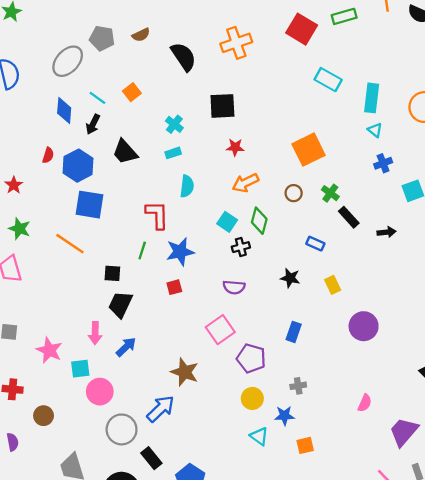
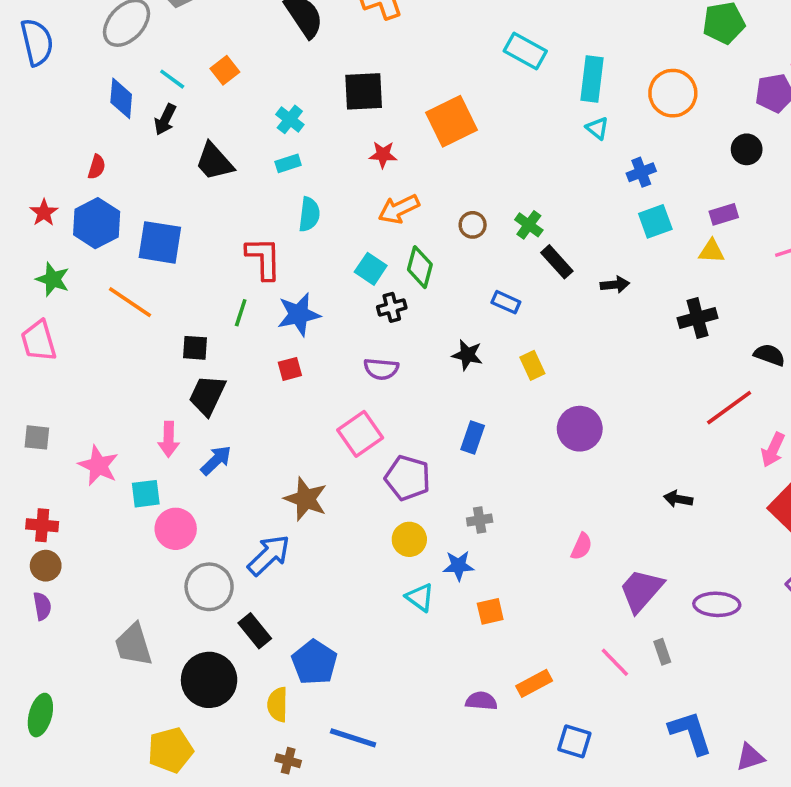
orange square: (309, 150) -> (451, 121), moved
blue cross: (383, 163) -> (641, 172), moved
blue hexagon: (78, 166) -> (97, 223), moved
brown circle: (44, 416) -> (46, 566), moved

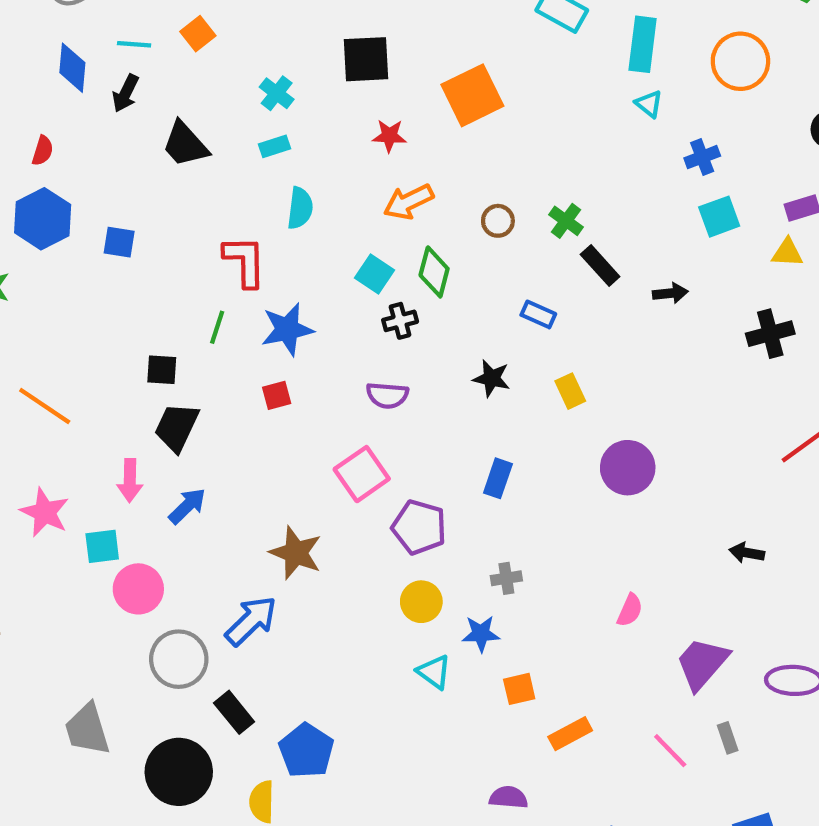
cyan line: (172, 79) -> (134, 44), turned -32
blue square: (160, 242) -> (119, 242), size x0.6
orange line: (130, 302) -> (45, 406), moved
orange rectangle: (534, 683) -> (570, 734), moved

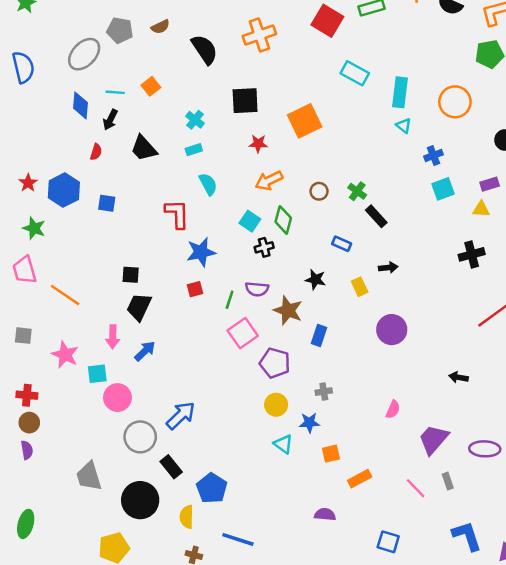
red semicircle: (43, 151) -> (96, 152), moved
cyan semicircle: (300, 208) -> (208, 184), turned -35
black arrow: (670, 293) -> (388, 268), moved
green line: (217, 327) -> (230, 300), moved
brown star: (296, 553) -> (288, 311), moved

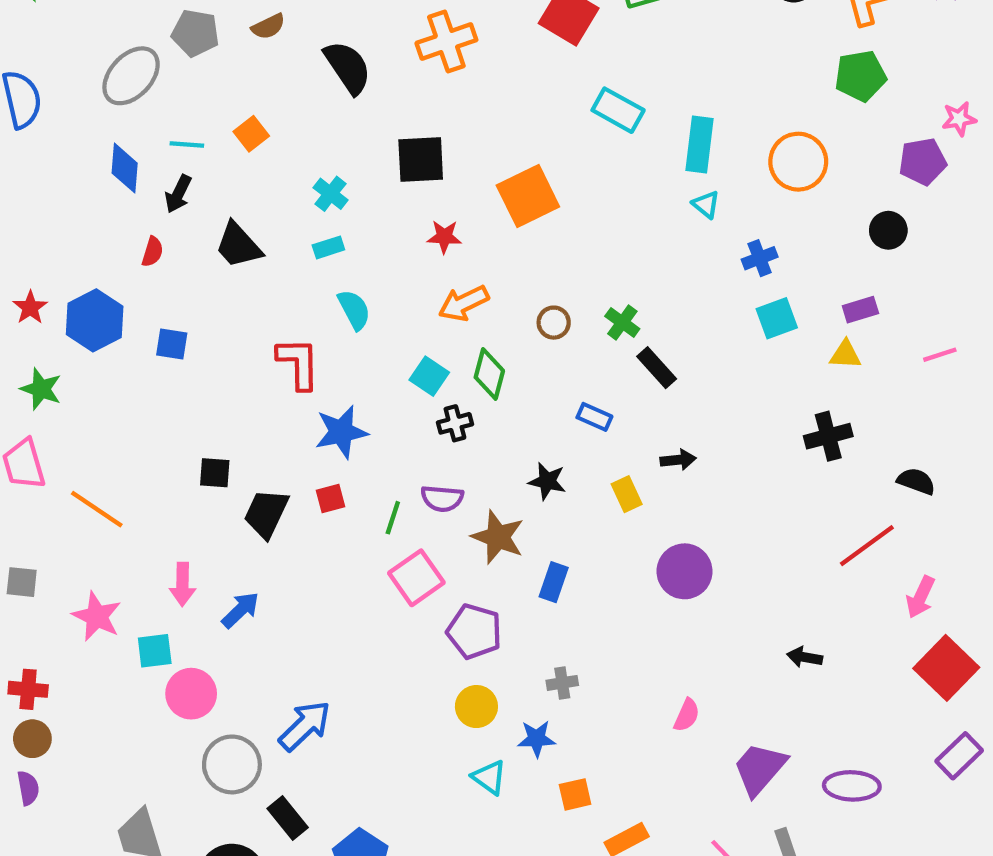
black trapezoid: (139, 307) -> (266, 513), moved

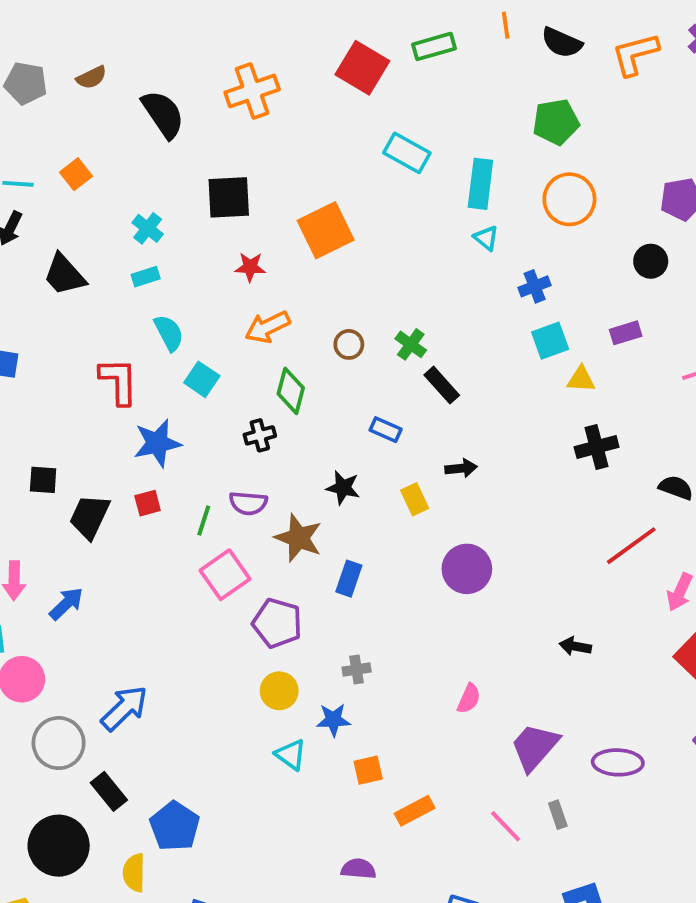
green pentagon: (860, 76) -> (556, 122), moved
yellow triangle: (845, 355) -> (581, 379), moved
cyan square: (429, 376) -> (202, 379), moved

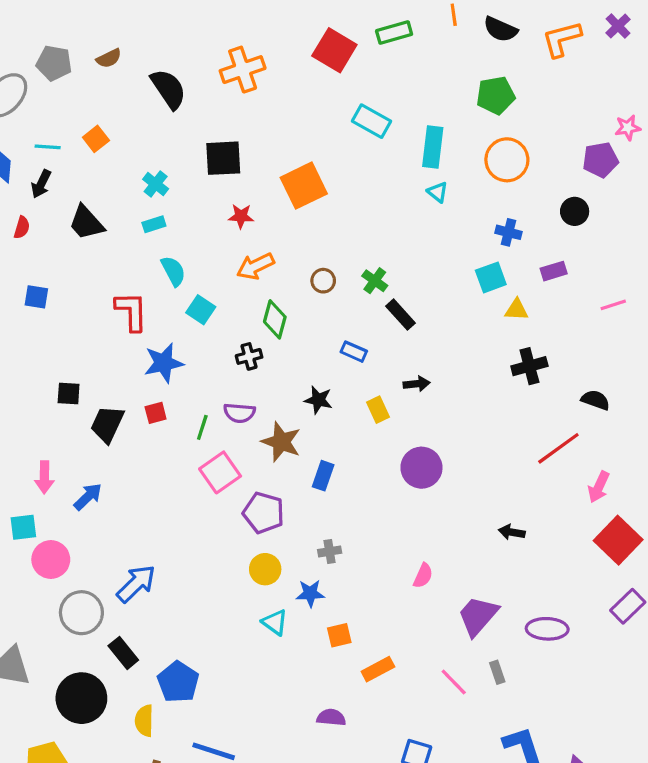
blue cross: (535, 286) -> (508, 232), moved, turned 35

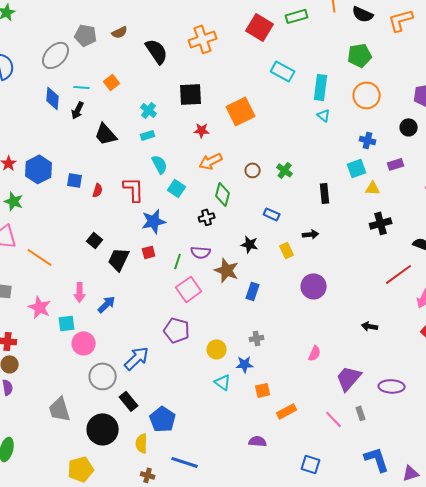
red semicircle: (22, 228) -> (98, 190), moved
black rectangle: (401, 315) -> (325, 193), moved, turned 36
black square: (69, 394) -> (95, 240), turned 35
purple pentagon: (264, 513) -> (177, 330), moved

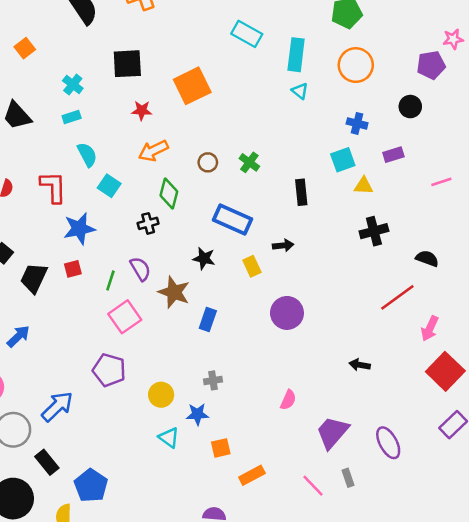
blue rectangle: (272, 214) -> (232, 219), size x1.8
purple semicircle: (201, 252) -> (140, 269), turned -126
purple ellipse: (392, 386) -> (388, 443), turned 60

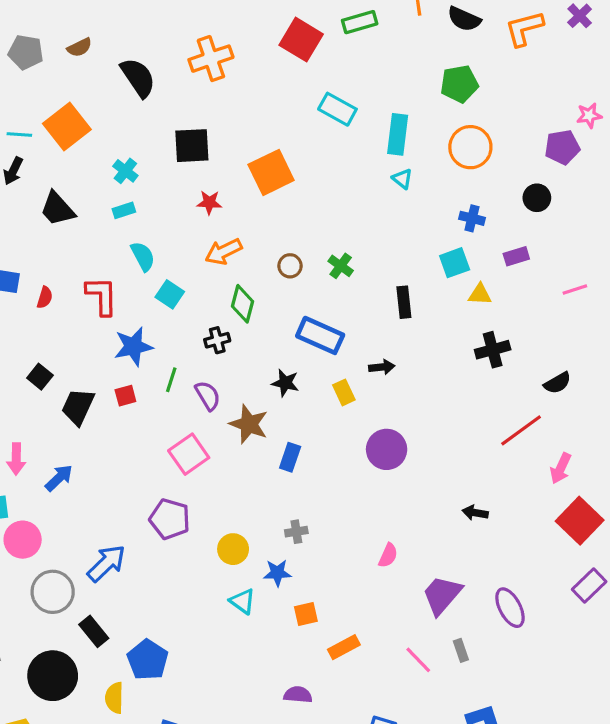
orange square: (25, 48) -> (67, 127), size x1.8
black semicircle: (427, 258) -> (557, 383), turned 130
green line: (110, 280) -> (171, 380), moved

